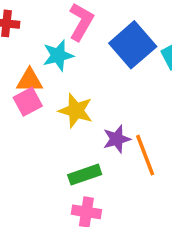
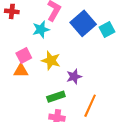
orange triangle: (30, 80) -> (21, 71), moved
orange line: (145, 155) -> (90, 106), moved, turned 45

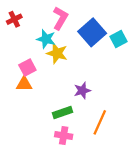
red cross: (12, 11) -> (14, 19), turned -32
cyan star: (41, 29) -> (46, 39), turned 30
yellow star: (51, 61) -> (57, 53), moved

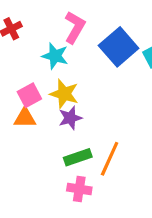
yellow star: (57, 53) -> (64, 94), moved
purple star: (82, 91) -> (70, 118), moved
orange line: (100, 122) -> (110, 159), moved

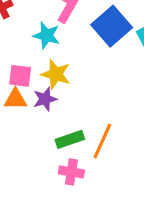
pink square: (29, 95) -> (20, 76), turned 35
purple star: (70, 118) -> (45, 99), moved

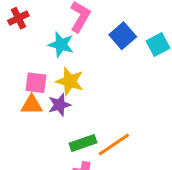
blue square: (112, 26) -> (123, 36), size x0.7
orange line: (102, 141) -> (114, 144), turned 32

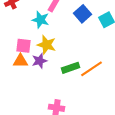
green rectangle: (83, 143) -> (70, 68), moved
orange line: (114, 144) -> (92, 69), moved

